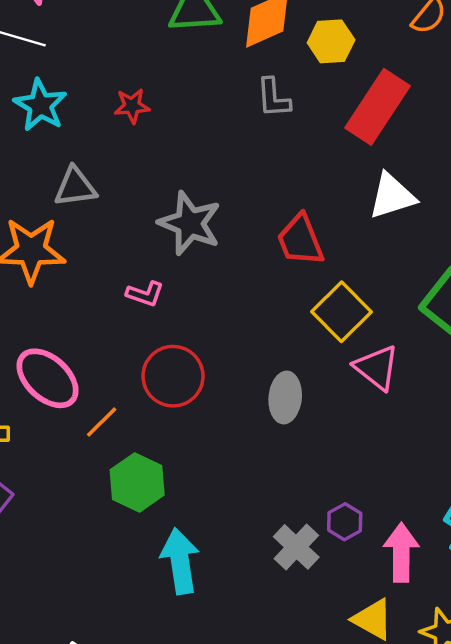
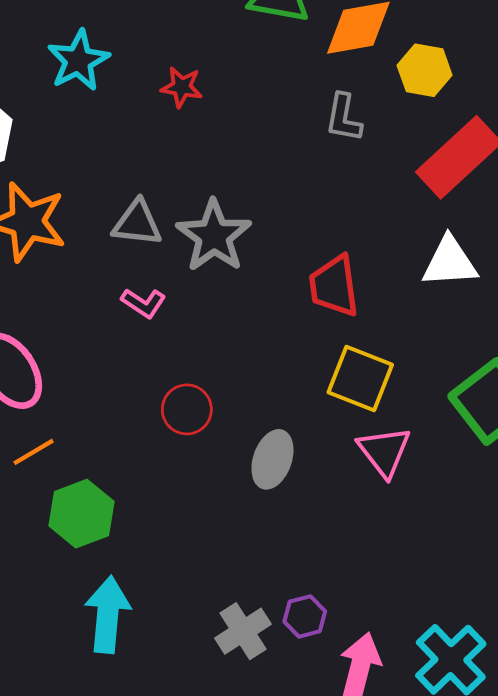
gray triangle: (75, 187) -> (137, 223), moved
yellow square: (342, 312) -> (360, 378), turned -38
red circle: (173, 376) -> (187, 409), moved, size x0.7
orange line: (102, 422) -> (34, 452), moved

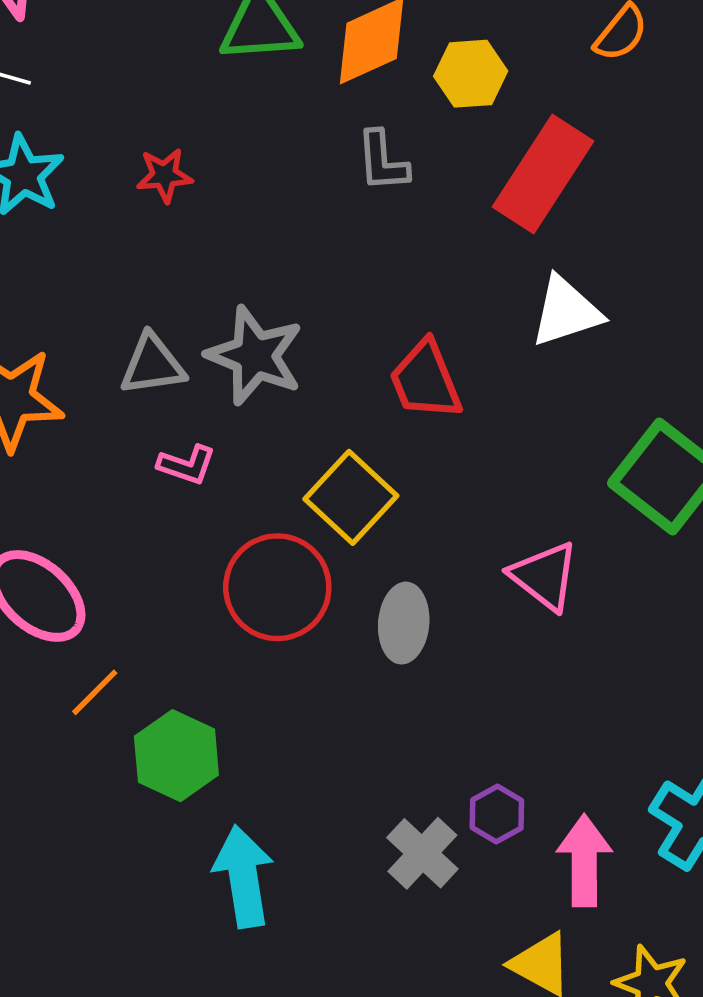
yellow square: (360, 378) -> (351, 497), moved, turned 36
red circle: (187, 409) -> (277, 587), size x1.6

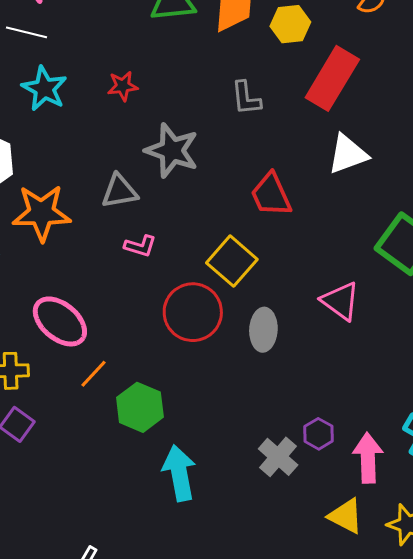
gray L-shape: (382, 161) -> (246, 98), moved
gray star: (255, 356) -> (172, 151), moved

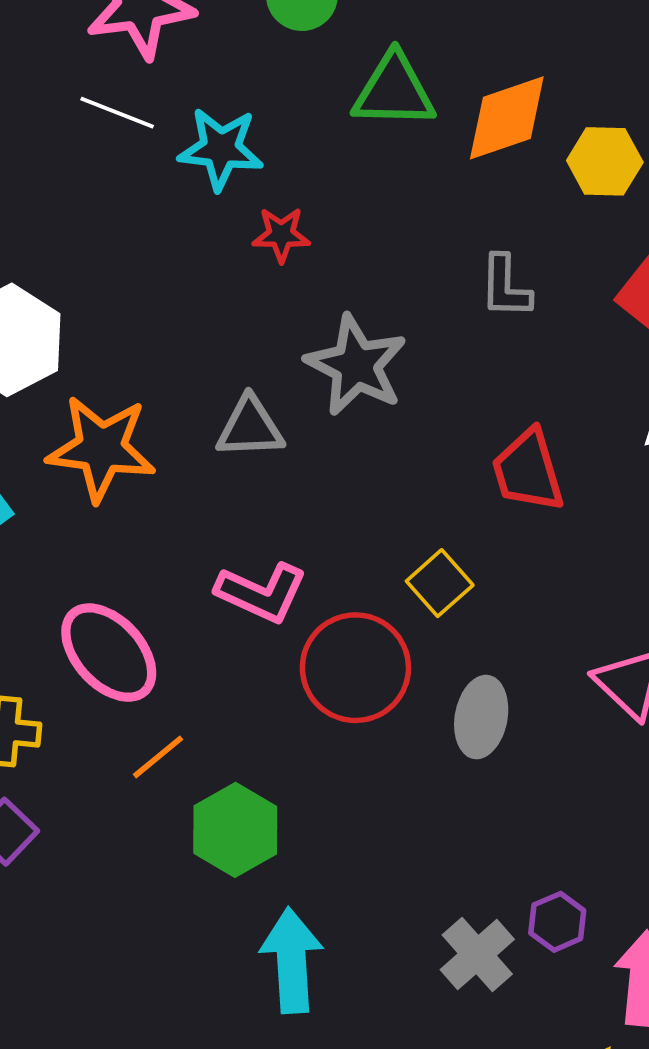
cyan star: (44, 89) -> (221, 149), moved, turned -30
pink L-shape: (140, 246) -> (261, 593), moved, size x1.5
yellow square: (232, 261) -> (440, 583), size x0.7

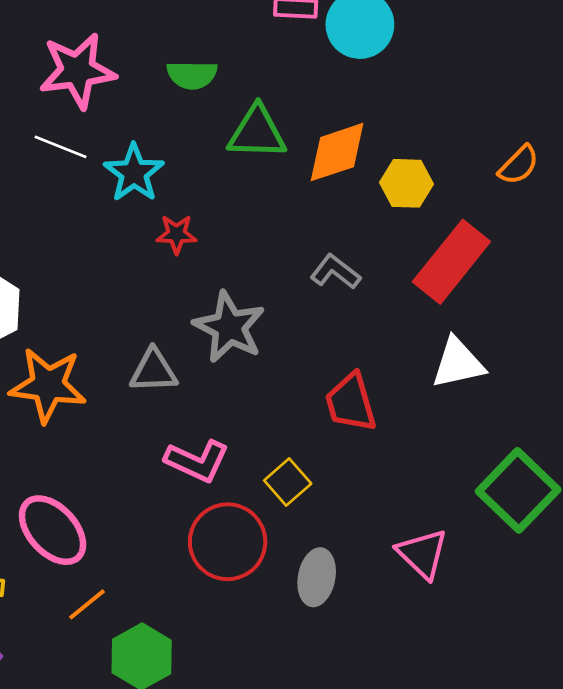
cyan star: (221, 149) -> (134, 173), turned 30
gray L-shape: (505, 287) -> (335, 272), turned 126
pink L-shape: (261, 593) -> (197, 461), moved

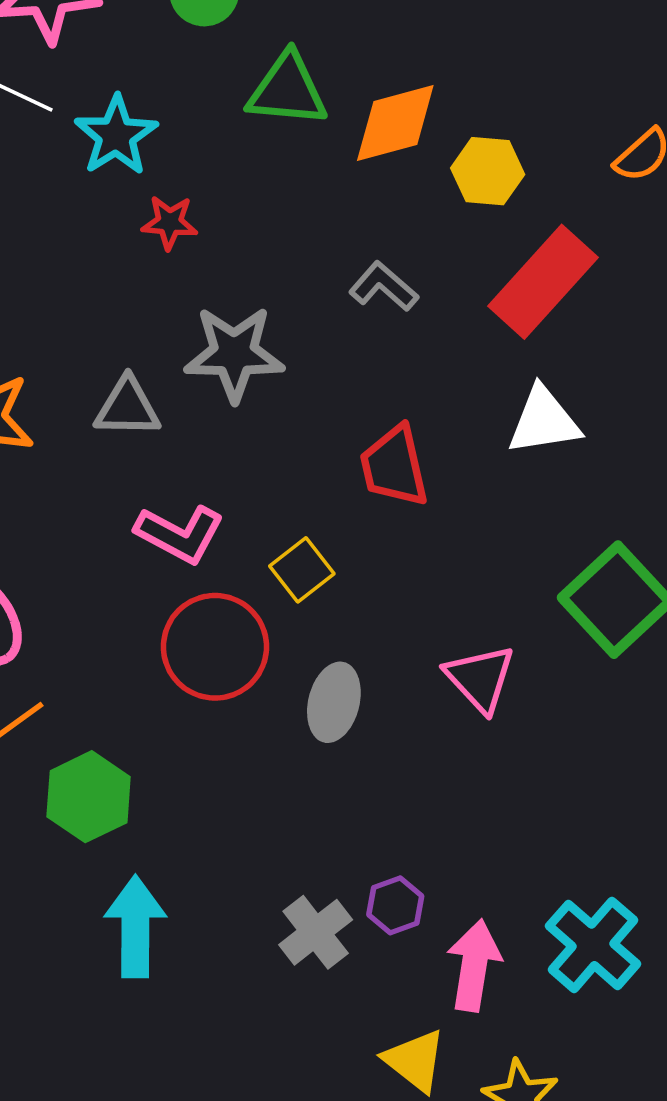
gray star: (229, 327) -> (234, 354), turned -30

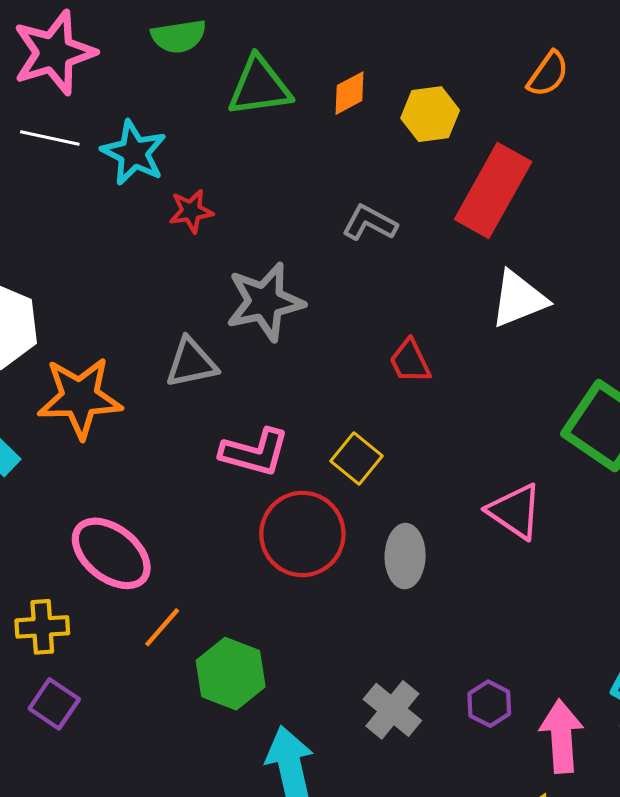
orange diamond: (395, 123) -> (349, 93), size x0.6
red trapezoid: (394, 466) -> (410, 361), size x0.7
gray cross: (316, 932) -> (392, 710), moved

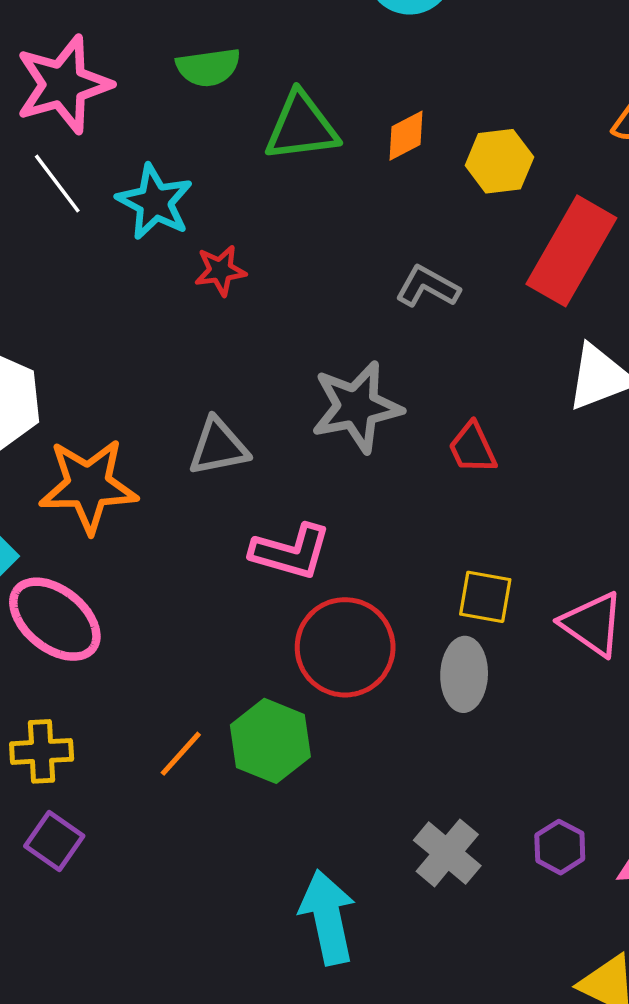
white line: (50, 138) -> (57, 184), turned 40
gray star: (265, 302) -> (357, 407), moved
yellow square: (356, 458) -> (485, 597), moved, turned -30
pink ellipse: (111, 553) -> (55, 619), moved
green hexagon: (231, 674) -> (270, 741), moved

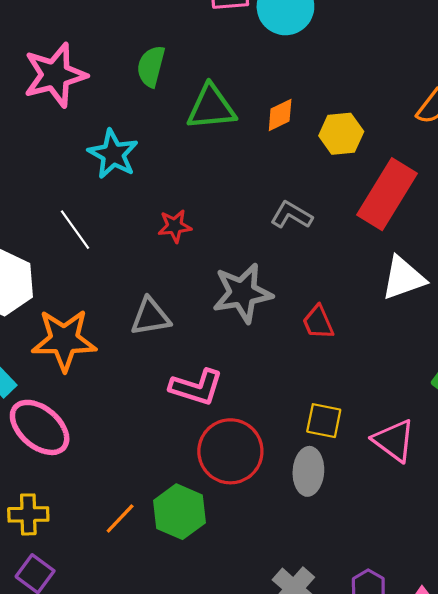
green semicircle: (208, 67) -> (151, 66), turned 111
white line: (57, 184) -> (75, 230), moved
red star: (220, 270) -> (175, 226), moved

